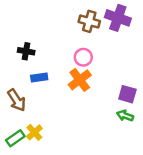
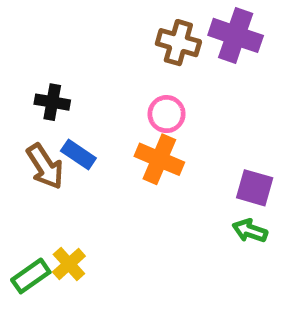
blue rectangle: (39, 78) -> (78, 154), turned 42
orange cross: (80, 80) -> (159, 159), turned -30
brown arrow: (17, 100) -> (45, 166), moved

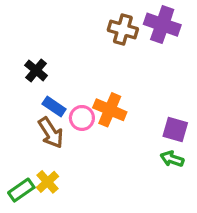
black cross: (52, 102) -> (36, 70), turned 30
pink circle: (167, 114) -> (82, 118), moved
brown arrow: (45, 166) -> (51, 133), moved

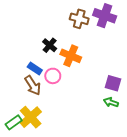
black cross: (36, 70) -> (50, 45), moved
orange cross: (110, 110) -> (71, 56), moved
yellow cross: (48, 182) -> (31, 117), size x1.5

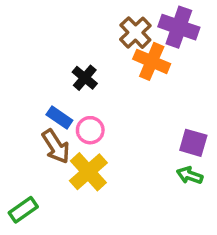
brown cross: (79, 19) -> (135, 33), turned 30
orange cross: (71, 56) -> (152, 61), moved
yellow cross: (31, 117) -> (88, 172), moved

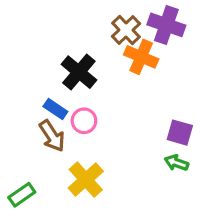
black cross: (85, 78) -> (79, 72), size x1.5
yellow cross: (88, 172) -> (86, 180), moved

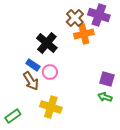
orange cross: (141, 57) -> (84, 34), turned -36
yellow cross: (86, 180) -> (51, 107), turned -30

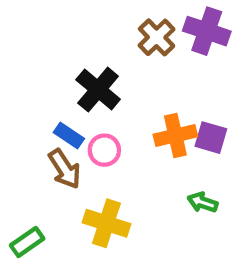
orange cross: (84, 34) -> (175, 136), moved
purple square: (107, 79) -> (211, 138), moved
green arrow: (105, 97) -> (203, 202), moved

